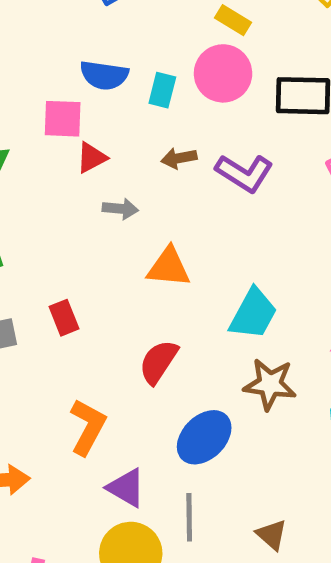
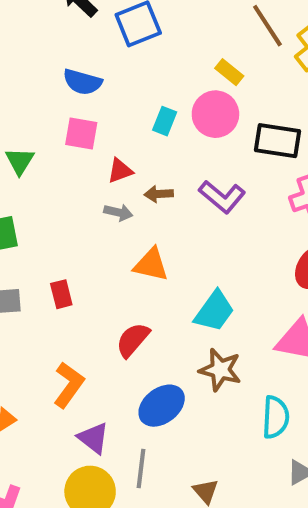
blue semicircle: (104, 75) -> (82, 82), moved
red triangle: (92, 158) -> (120, 171), moved
brown arrow: (179, 158) -> (159, 194), moved

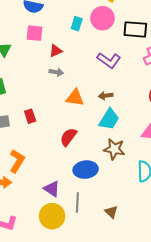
brown arrow: (159, 194) -> (106, 96), moved
orange L-shape: (69, 385) -> (17, 161), moved
blue ellipse: (162, 406) -> (86, 170), turned 35

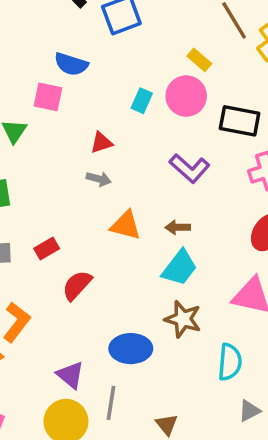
pink square: (34, 33) -> (48, 97), moved
red rectangle: (30, 116) -> (47, 249), turned 72
red semicircle: (68, 137) -> (77, 285), moved

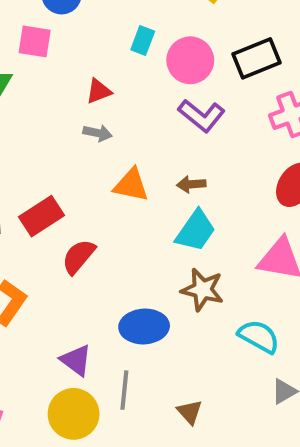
pink circle: (186, 96) -> (190, 60), moved
black rectangle: (240, 121) -> (256, 58), turned -30
red rectangle: (47, 249) -> (41, 216), size x1.5
cyan semicircle: (230, 362) -> (259, 336), turned -63

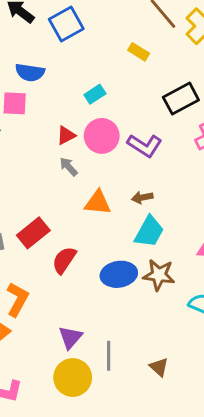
cyan rectangle: (143, 41) -> (95, 94), turned 42
pink circle: (190, 60) -> (102, 136), moved
gray arrow: (98, 133) -> (69, 167), turned -138
blue ellipse: (144, 326) -> (119, 274), moved
purple triangle: (76, 360) -> (70, 337), turned 40

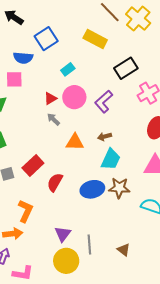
blue square: (66, 24) -> (46, 39), moved
yellow rectangle: (139, 52) -> (95, 39), size x1.6
purple L-shape: (145, 145) -> (104, 102), turned 110

